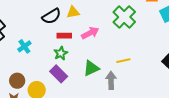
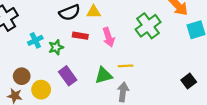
pink arrow: (90, 33) -> (109, 37), turned 90
green star: (61, 53) -> (56, 47), moved
yellow line: (123, 61) -> (126, 66), moved

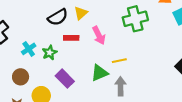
yellow triangle: (94, 12) -> (81, 13), turned -32
green cross: (148, 26) -> (135, 19), turned 30
brown circle: (22, 76) -> (21, 77), moved

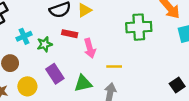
pink arrow: (99, 35) -> (90, 48), moved
green triangle: (99, 73) -> (83, 83), moved

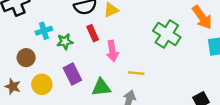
green cross: (139, 27) -> (167, 34), turned 30
red rectangle: (70, 34) -> (93, 33), turned 48

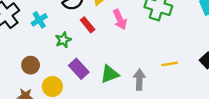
cyan cross: (44, 31) -> (39, 20), moved
pink arrow: (112, 51) -> (120, 19), moved
yellow line: (136, 73) -> (169, 64), moved

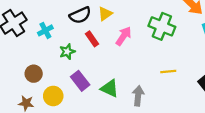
pink arrow: (120, 19) -> (124, 36), turned -126
yellow line: (169, 64) -> (168, 72), moved
green triangle: (110, 74) -> (110, 88), turned 42

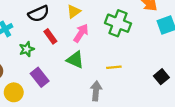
yellow triangle: (105, 14) -> (74, 11), moved
yellow line: (168, 72) -> (114, 67), moved
green triangle: (110, 88) -> (75, 60), moved

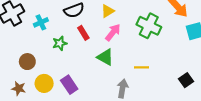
purple rectangle: (40, 77) -> (69, 85), moved

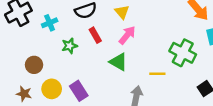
yellow triangle: (108, 11) -> (122, 12), turned -40
green cross: (149, 26) -> (183, 53), moved

